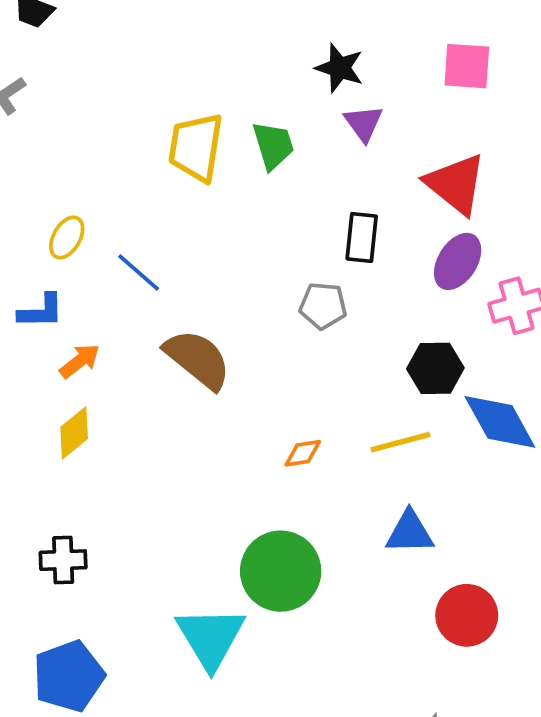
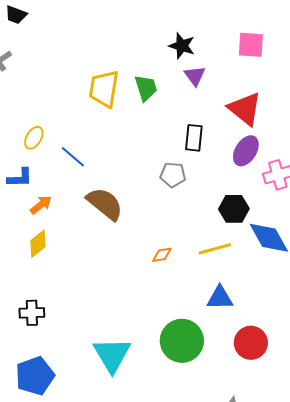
green circle: (281, 571) -> (182, 341), moved

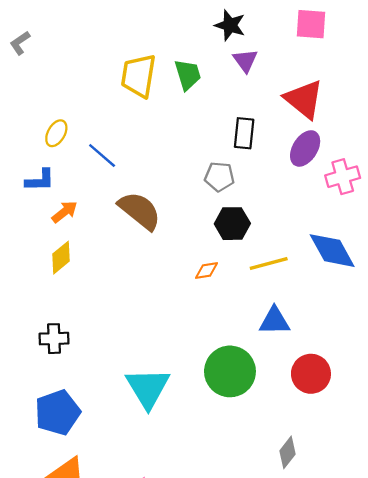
black hexagon: (234, 209) -> (232, 224), moved

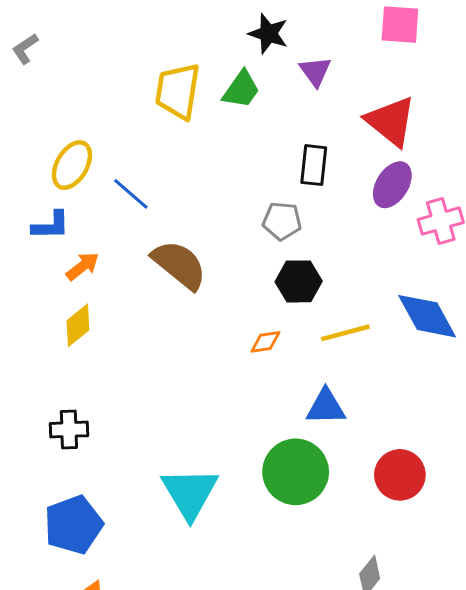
black star: (230, 25) -> (268, 34), moved
green trapezoid: (188, 75) -> (241, 89), turned 52
yellow ellipse: (56, 133) -> (72, 165), size x1.4
blue triangle: (275, 321) -> (326, 407), moved

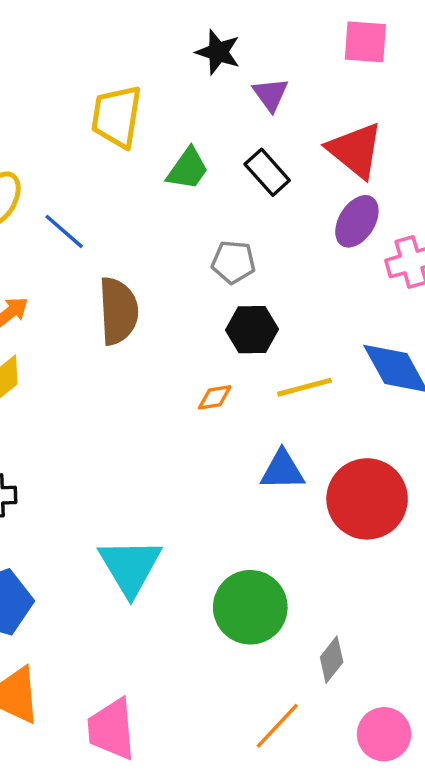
green trapezoid: (241, 89) -> (188, 169), moved
black rectangle: (314, 165) -> (267, 172), moved, turned -48
brown semicircle: (179, 265) -> (118, 311), turned 48
green circle: (296, 472) -> (250, 607), moved
red circle: (400, 475) -> (367, 499), moved, size x1.4

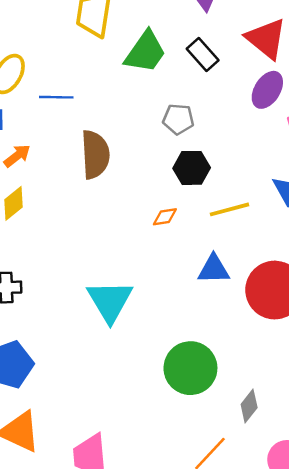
green trapezoid: (188, 169) -> (145, 52), size x1.4
blue line: (64, 231) -> (56, 97), turned -40
cyan triangle: (130, 567) -> (110, 301), moved

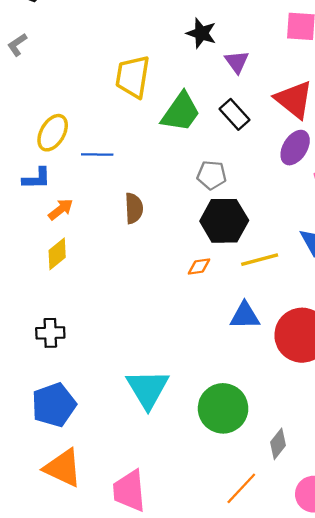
brown semicircle: (95, 155) -> (134, 208), size x0.7
black hexagon: (192, 168) -> (224, 221), size x1.4
cyan triangle: (110, 301) -> (148, 389), moved

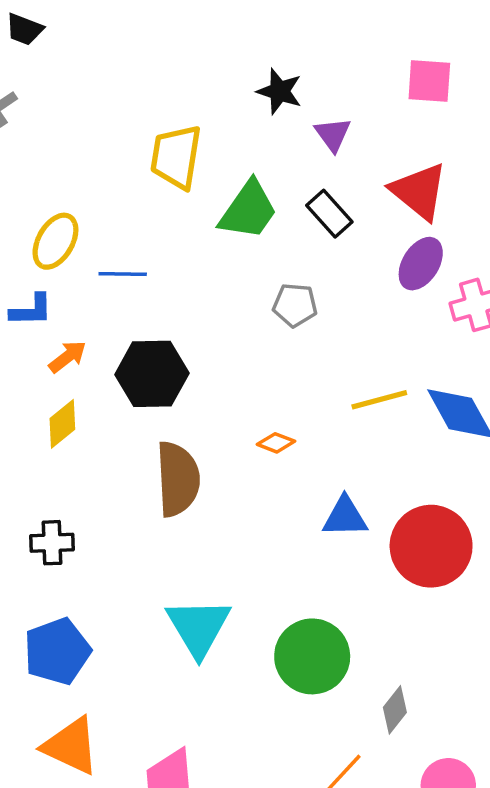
brown semicircle: (134, 208) -> (178, 479), moved, size x1.6
black hexagon: (224, 221) -> (152, 374), moved
yellow line: (260, 260) -> (379, 400), moved
orange diamond: (199, 267) -> (276, 443), turned 30

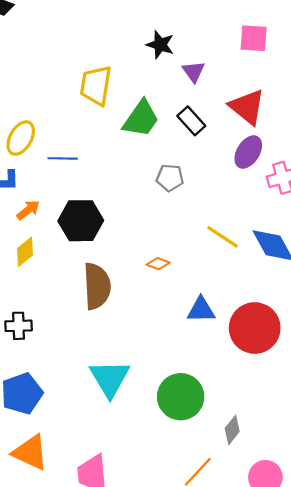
yellow line: (379, 400) -> (222, 237), turned 48

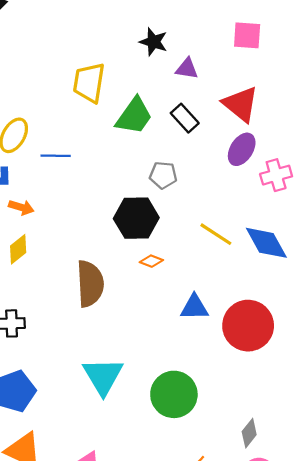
purple triangle: (194, 72) -> (187, 69), turned -45
orange arrow: (28, 210) -> (21, 207), turned 55
black hexagon: (81, 221) -> (136, 218), moved
gray diamond: (232, 430) -> (249, 433), moved

